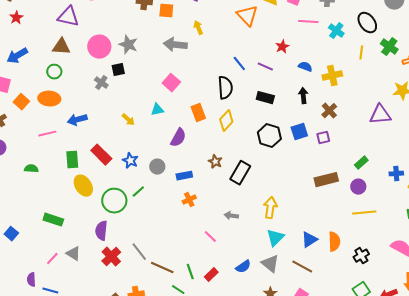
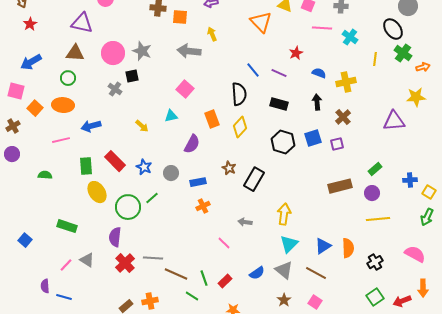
black ellipse: (367, 23) -> (393, 29), moved
gray line: (139, 252) -> (153, 258), turned -48

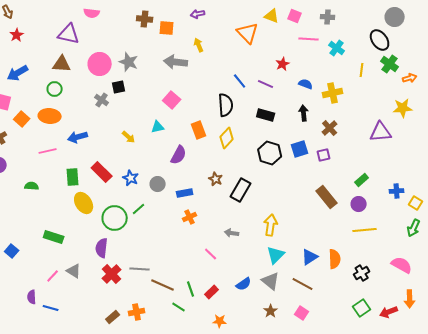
brown rectangle: (340, 186) -> (327, 197), turned 65

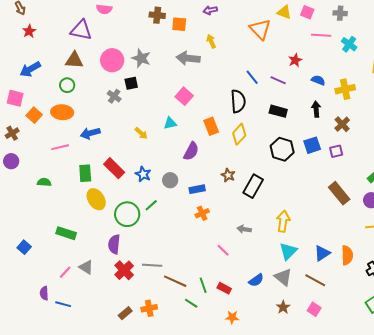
red rectangle: (212, 292) -> (224, 288), turned 72

